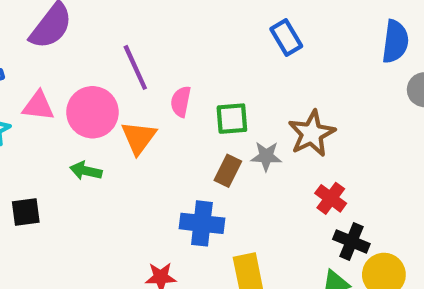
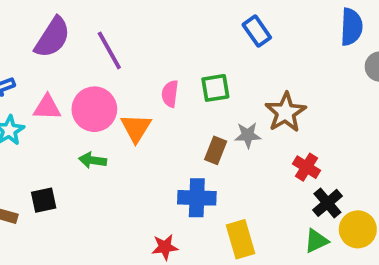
purple line: (135, 67) -> (109, 50), moved
green square: (232, 119) -> (215, 88), moved
black cross: (351, 241) -> (327, 203), turned 32

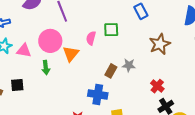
green square: (215, 88) -> (111, 30), moved
pink triangle: (47, 107) -> (24, 51), moved
brown star: (285, 112) -> (160, 44), moved
green arrow: (93, 160) -> (46, 68), turned -112

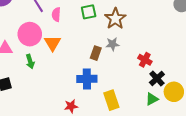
pink semicircle: (91, 38) -> (56, 14), moved
brown star: (160, 44) -> (115, 19), moved

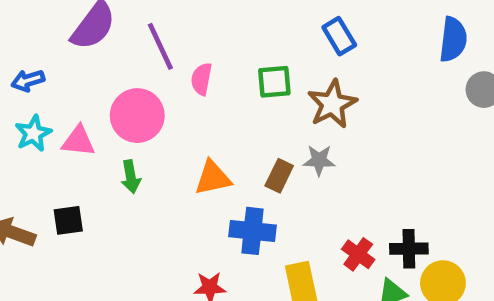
orange triangle: (53, 43) -> (213, 178), moved, turned 42
red cross: (145, 60) -> (358, 254), moved
black cross: (157, 78) -> (409, 249), turned 35

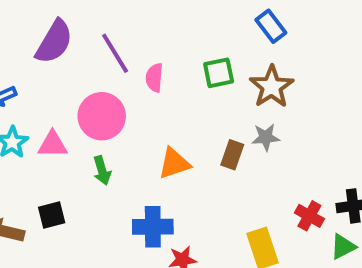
blue cross: (252, 231) -> (153, 227), moved

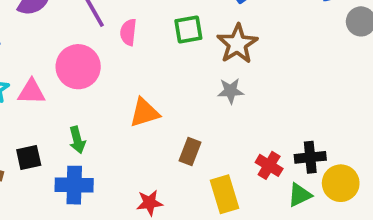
brown rectangle: (232, 155) -> (190, 151), moved
green arrow: (102, 171) -> (77, 140), moved
blue cross: (153, 227) -> (74, 185), moved

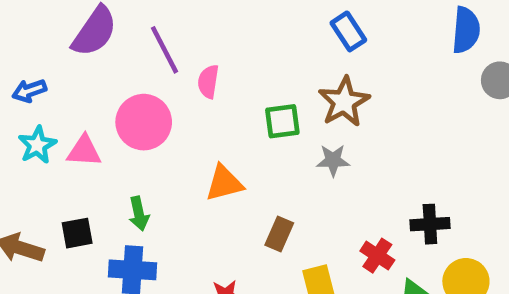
green square: (188, 29) -> (282, 121), moved
black cross: (310, 157) -> (430, 224), moved

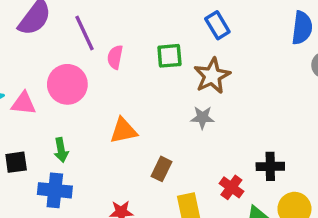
green square: (282, 121) -> (169, 56), moved

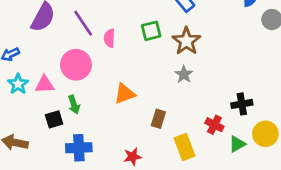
gray star: (202, 118) -> (184, 74), turned -30
green arrow: (61, 150) -> (74, 105), moved
black square: (16, 162) -> (54, 119), moved

